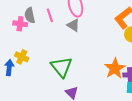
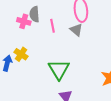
pink line: (50, 15) -> (52, 26), moved

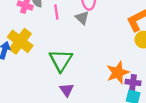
yellow cross: (21, 54) -> (20, 41), size x1.6

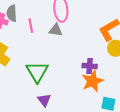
gray triangle: (82, 18) -> (56, 30), turned -32
purple cross: (133, 82) -> (90, 66), moved

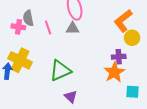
purple cross: (90, 66) -> (119, 57), moved
green triangle: (37, 72) -> (60, 71), turned 45

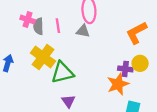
gray semicircle: (28, 18) -> (38, 26), moved
yellow circle: (132, 38) -> (140, 63), moved
yellow cross: (20, 60) -> (43, 57), moved

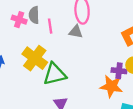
gray semicircle: (38, 26) -> (34, 15), moved
orange star: (118, 84) -> (111, 86), turned 30

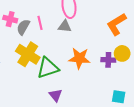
gray semicircle: (34, 15) -> (23, 27), moved, turned 35
orange star: (111, 86) -> (79, 58), moved

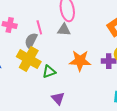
gray semicircle: (23, 27) -> (31, 41), moved
green triangle: (48, 68) -> (49, 72), size x0.6

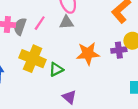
pink line: (39, 27) -> (40, 23), turned 56
gray semicircle: (31, 41) -> (20, 26), moved

